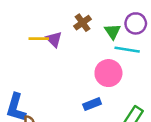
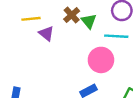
green triangle: (113, 31) -> (89, 21), moved
yellow line: (39, 39) -> (31, 19), moved

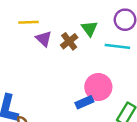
brown cross: (72, 15) -> (69, 41), moved
pink circle: (101, 60) -> (98, 87), moved

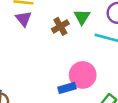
purple triangle: (44, 39) -> (24, 19), moved

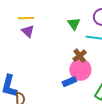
brown cross: (60, 26) -> (80, 56), moved

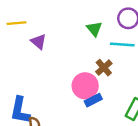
yellow line: (26, 18) -> (17, 23), moved
pink circle: (80, 70) -> (85, 86), moved

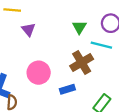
brown cross: (104, 68) -> (82, 63), size x1.5
pink circle: (85, 86) -> (39, 73), moved

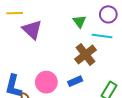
purple triangle: (28, 30) -> (32, 30), size x1.5
pink circle: (39, 73) -> (46, 82), moved

